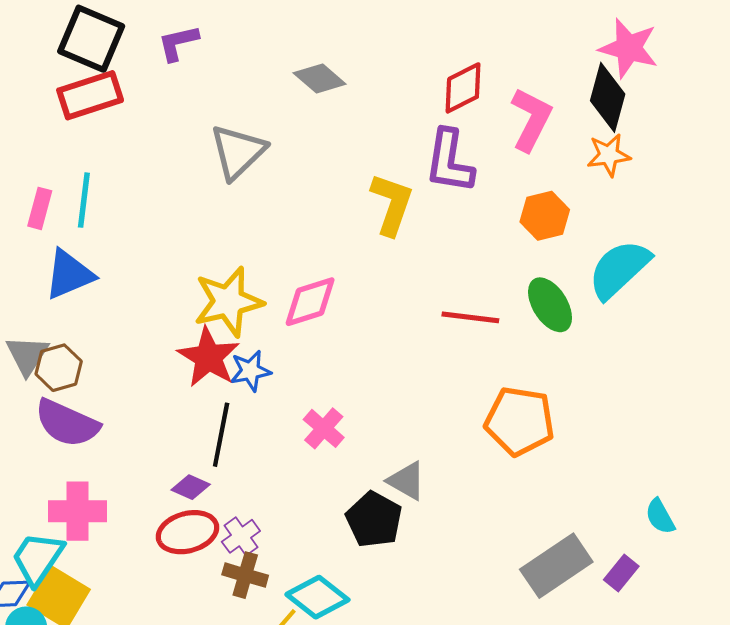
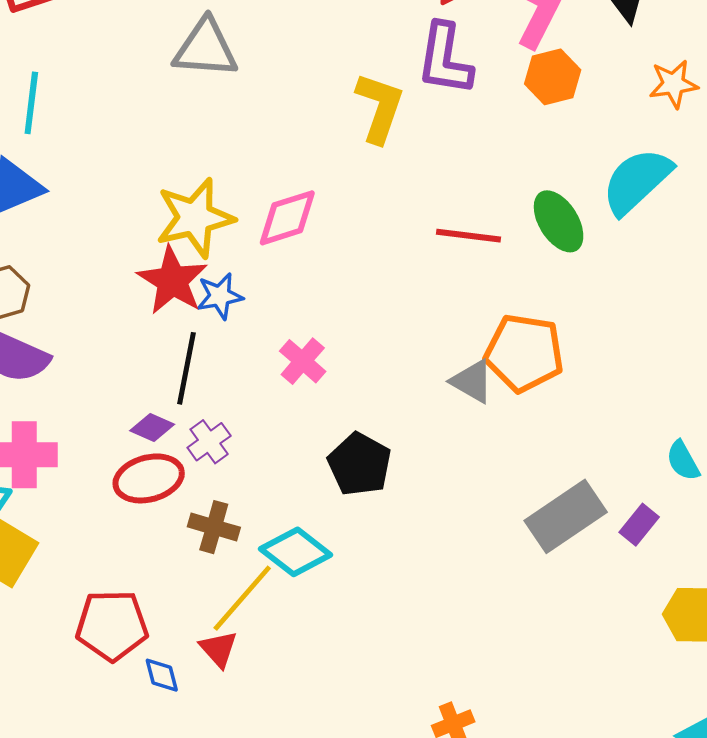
gray triangle: (238, 152) -> (206, 48), turned 48
orange star: (609, 155) -> (673, 84), moved
orange hexagon: (545, 216) -> (553, 77), moved
gray triangle: (406, 481) -> (472, 381), moved
purple cross: (241, 536) -> (209, 442), moved

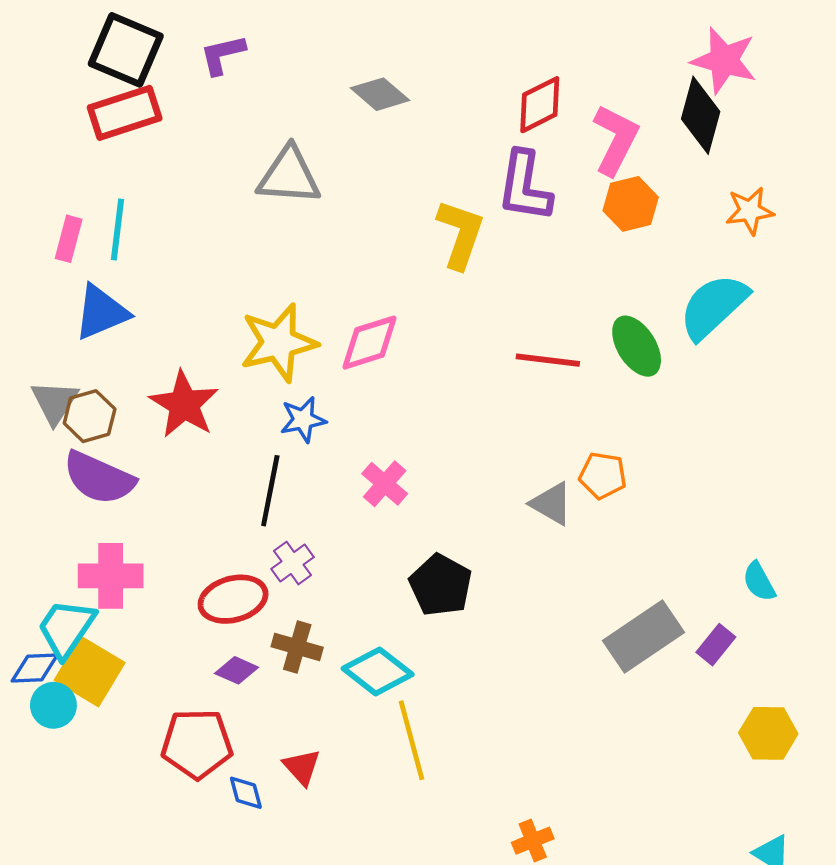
red star: (172, 281) -> (184, 404), moved
orange pentagon: (524, 353) -> (603, 476), size x0.6
purple diamond: (152, 428) -> (237, 670), moved
yellow line: (242, 598) -> (411, 740), moved, turned -56

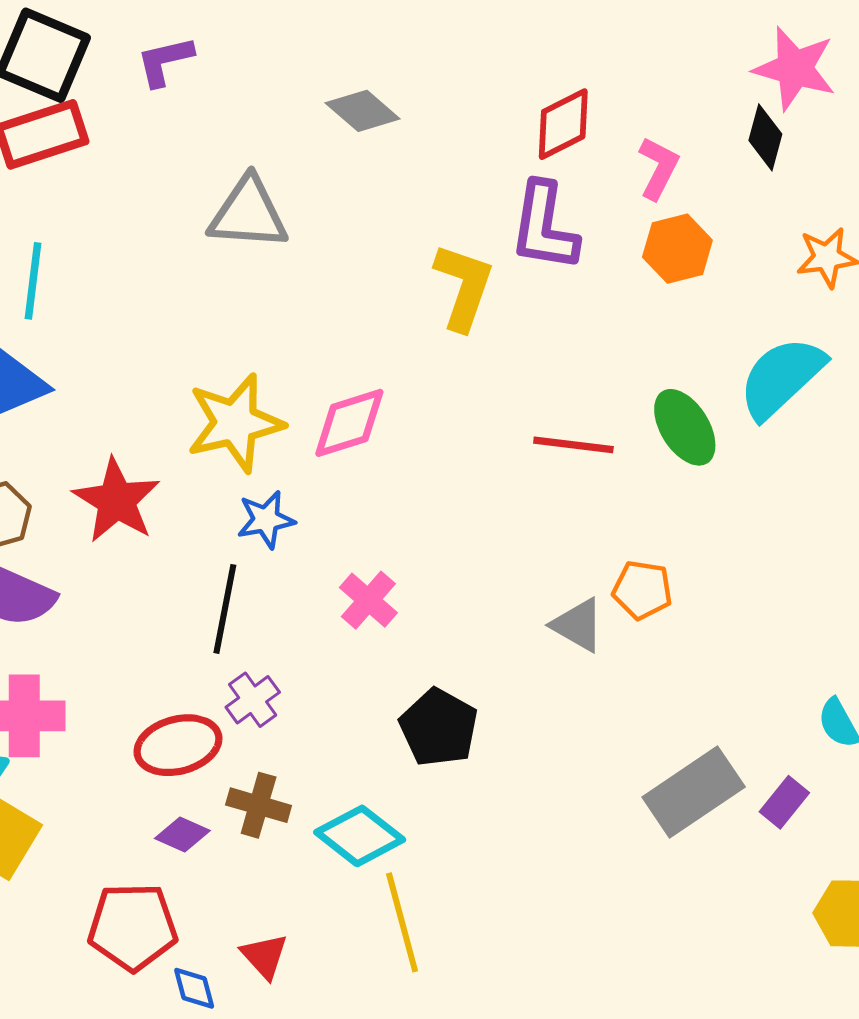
black diamond: (701, 115) -> (765, 137), size x0.7
pink L-shape: (616, 140) -> (658, 168), size x0.7

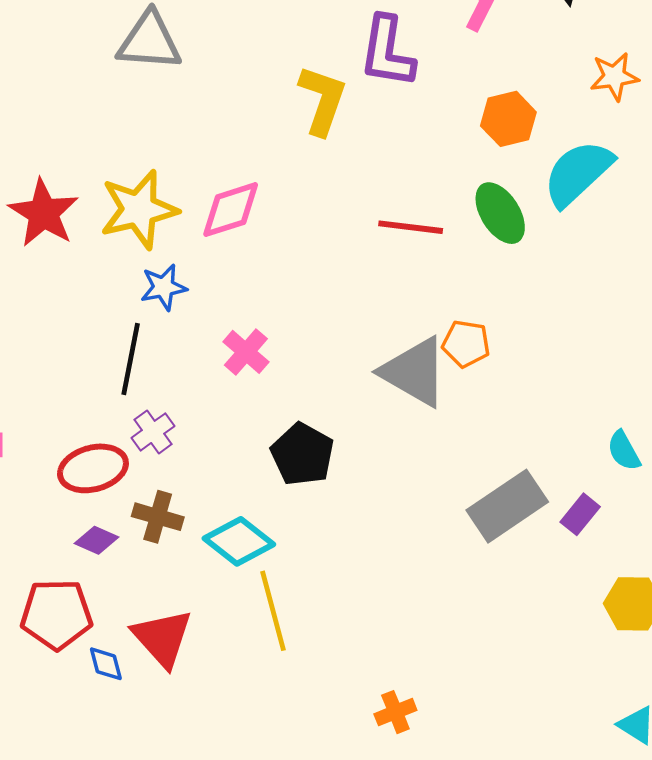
orange hexagon: (677, 249) -> (508, 119), moved
red star: (116, 501) -> (44, 213), moved
gray triangle: (578, 625) -> (414, 372), size x1.6
red triangle: (264, 956) -> (162, 638), size x1.6

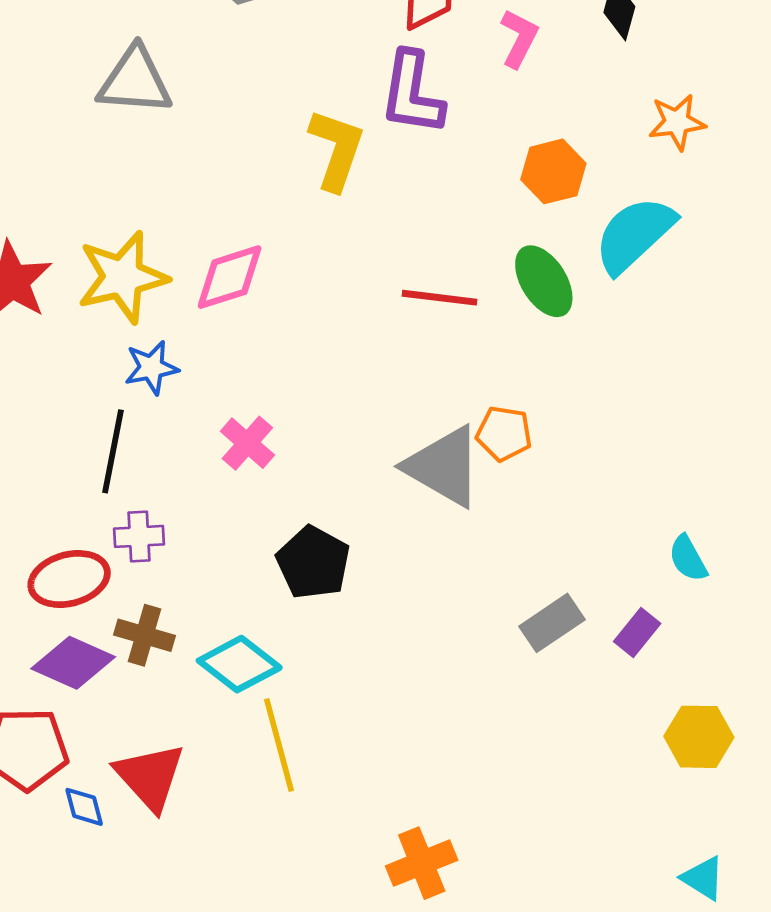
purple cross: (153, 432) -> (139, 536), turned 33
gray rectangle: (507, 506) -> (552, 623), size x0.7
purple diamond: (96, 540) -> (73, 663), size x1.6
orange cross: (395, 712) -> (422, 863), size x1.4

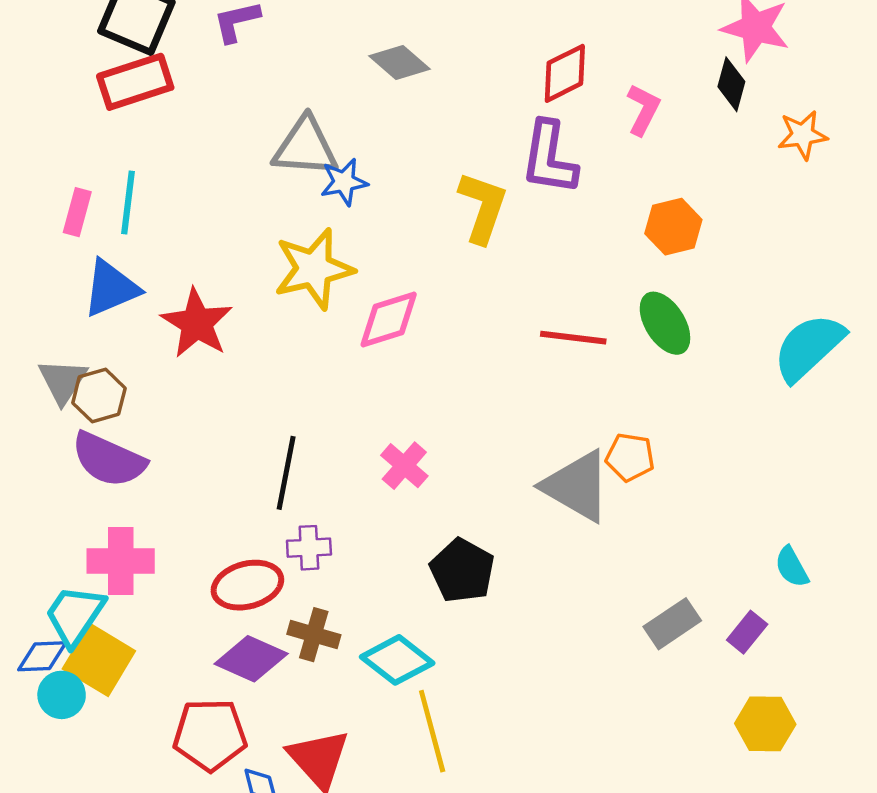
orange star: (677, 122) -> (803, 135), moved
cyan semicircle: (634, 235) -> (809, 347), moved
yellow star: (123, 277) -> (314, 269), moved
blue star: (151, 368) -> (344, 182), moved
yellow hexagon: (699, 737) -> (765, 724), moved

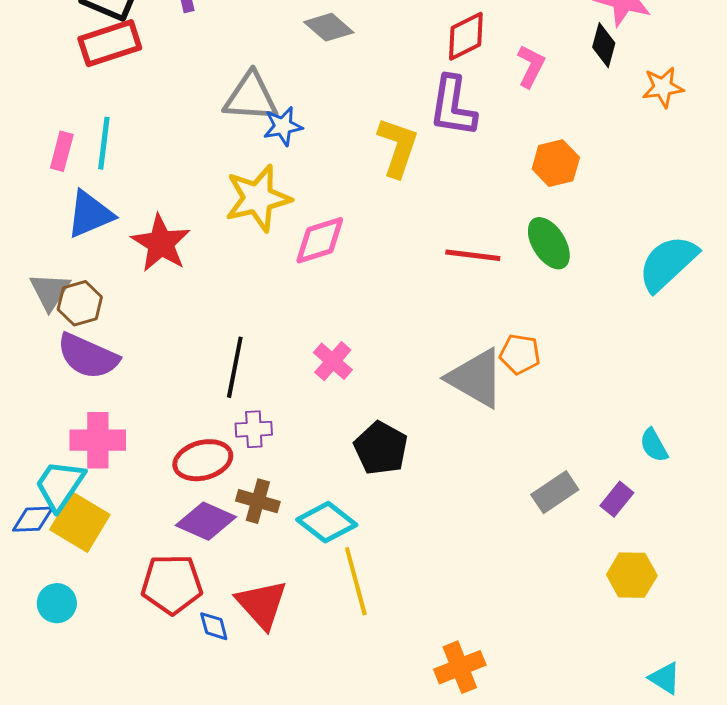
cyan circle: (62, 695) -> (57, 603), moved

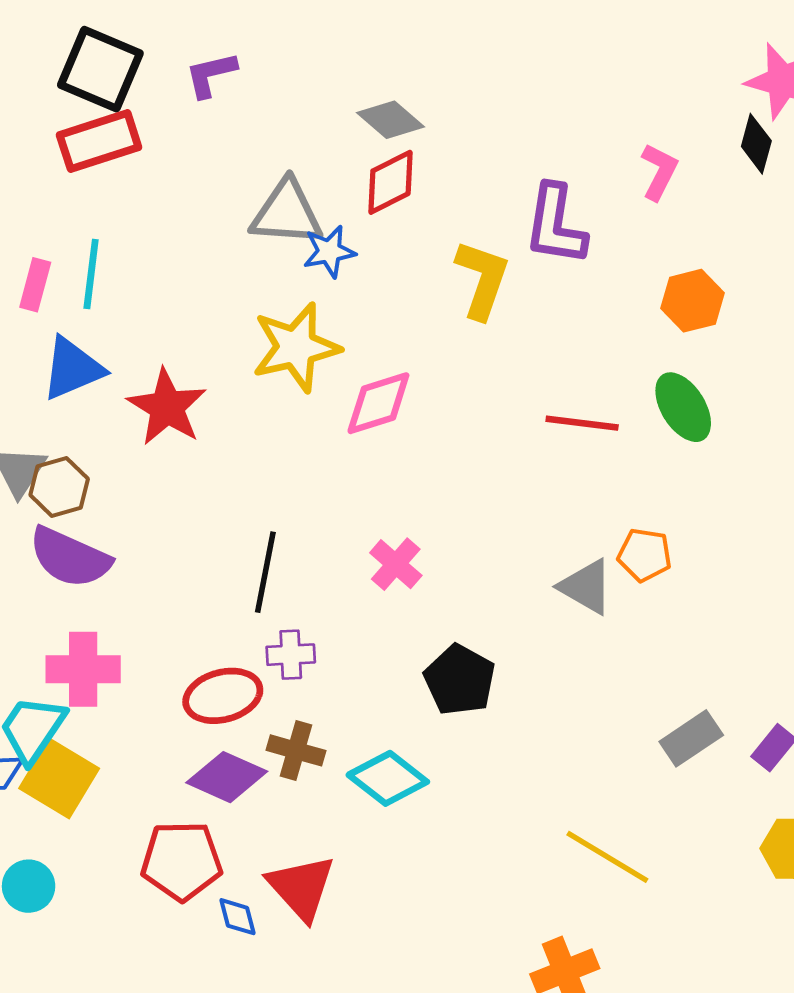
red diamond: (466, 36) -> (390, 182), moved
gray triangle: (476, 378) -> (586, 587), size x0.7
yellow line: (356, 581) -> (607, 857), moved, turned -44

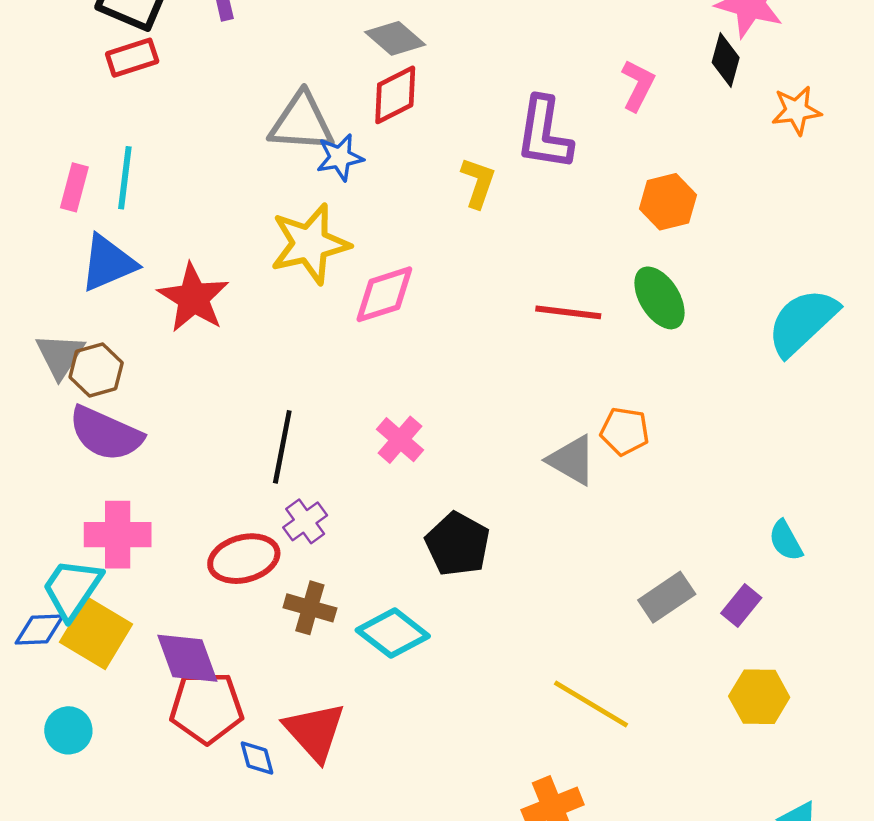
red rectangle: (99, 141) -> (132, 58), size x0.7
yellow L-shape: (482, 279) -> (478, 183), size x0.7
purple cross: (291, 655) -> (305, 521), turned -33
purple diamond: (227, 777) -> (187, 658), moved, turned 46

